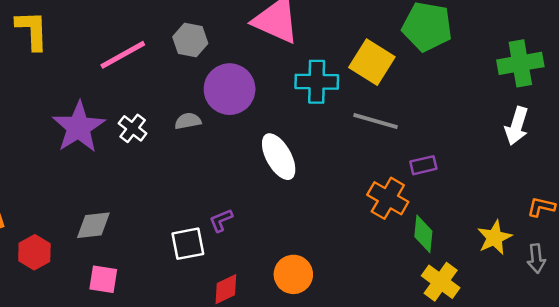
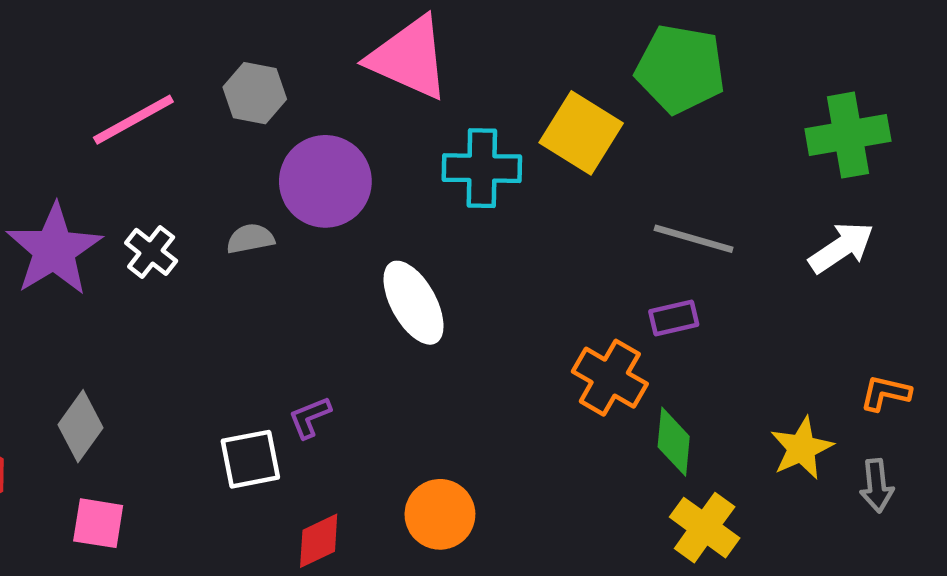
gray line: (376, 121) -> (694, 239), moved
white arrow: (517, 126) -> (841, 248), turned -141
gray diamond: (93, 225) -> (81, 426), turned -48

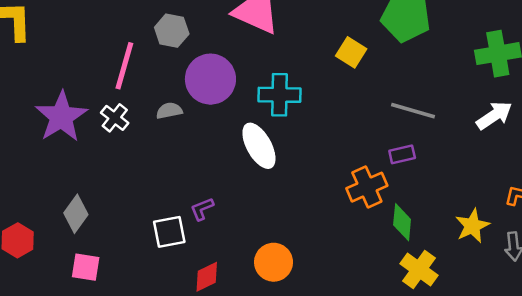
pink line: (133, 120) -> (124, 66), moved, turned -45
yellow square: (581, 133) -> (351, 52), size x0.7
cyan cross: (482, 168) -> (280, 95), moved
orange cross: (610, 378) -> (367, 187), turned 36

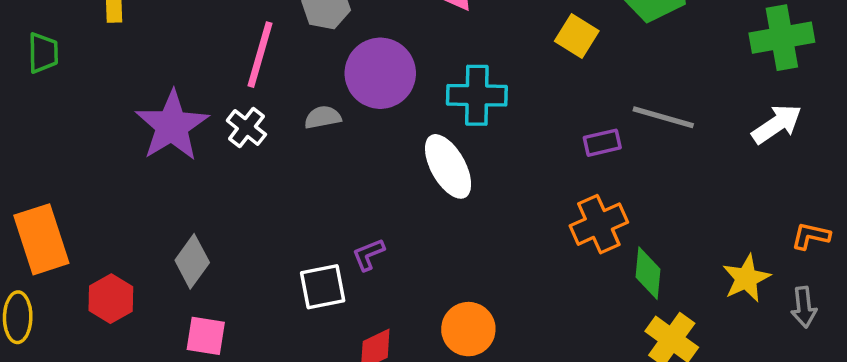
purple rectangle: (402, 154) -> (602, 143), moved

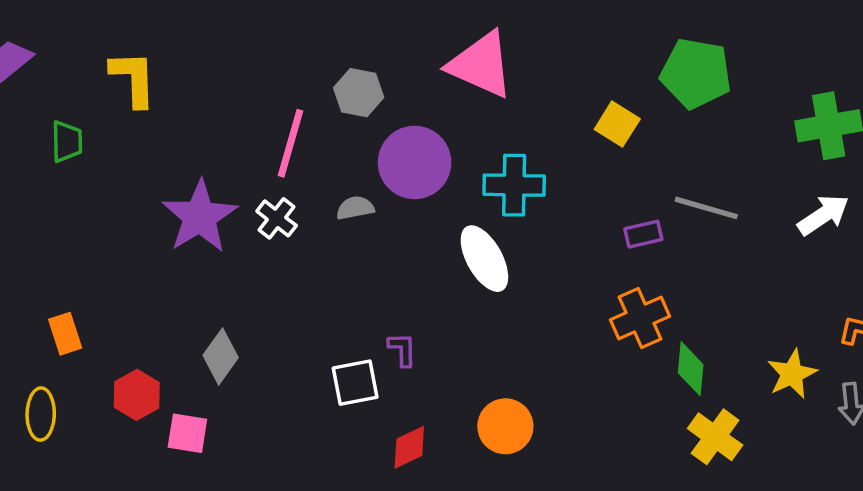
orange rectangle: (41, 239) -> (65, 334), size x0.6
purple L-shape: (368, 255) -> (402, 349), turned 111
pink square: (206, 336) -> (187, 433), moved

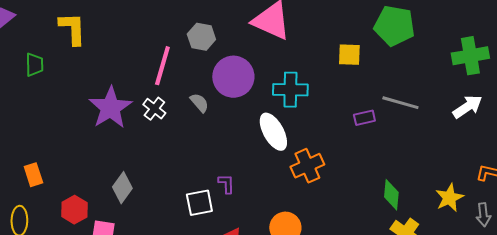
yellow square: (617, 124) -> (349, 55), turned -30
gray semicircle: (355, 208) -> (199, 103), turned 60
orange cross: (640, 318) -> (307, 166), moved

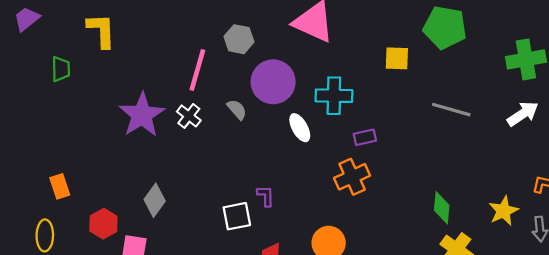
purple rectangle: (364, 118) -> (365, 137), moved
white ellipse: (273, 132) -> (300, 128), moved, size x0.7

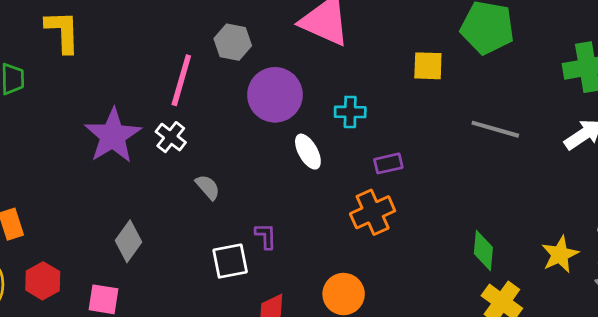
cyan cross: (334, 96) -> (350, 112), size x0.7
gray semicircle: (237, 110) -> (208, 187), moved
red hexagon: (103, 224) -> (43, 281), moved

